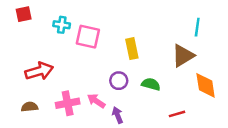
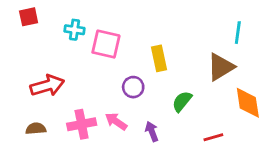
purple circle: (119, 81) -> (133, 87), moved
green semicircle: (151, 84) -> (182, 101), turned -66
purple arrow: (118, 115) -> (152, 131), moved

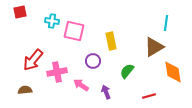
red arrow: (47, 86) -> (33, 60), turned 145
pink cross: (82, 124) -> (57, 72), moved

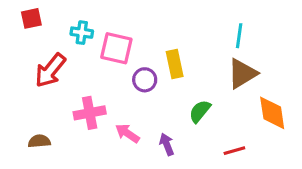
cyan line: (166, 23) -> (239, 36), moved
red arrow: (33, 60) -> (50, 70), moved
purple circle: (93, 61) -> (145, 80), moved

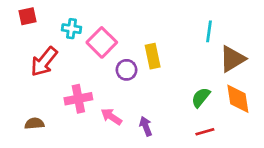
pink square: (116, 48) -> (102, 42), turned 32
brown triangle: (242, 73) -> (232, 59), moved
green semicircle: (200, 111) -> (201, 97), moved

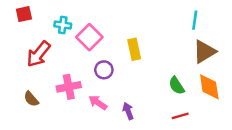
cyan line: (209, 31) -> (195, 20), moved
purple circle: (126, 70) -> (104, 70), moved
green semicircle: (201, 97) -> (177, 86), turned -72
brown semicircle: (34, 124) -> (31, 99), moved, turned -126

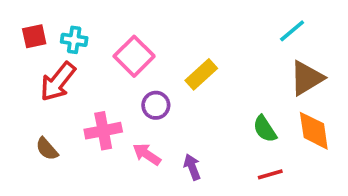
red square: (24, 14) -> (34, 36), moved
cyan line: (195, 20) -> (292, 31), turned 42
cyan cross: (63, 25) -> (74, 40), moved
yellow rectangle: (134, 49) -> (201, 74), turned 60

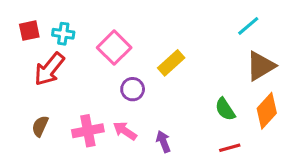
pink cross: (103, 131) -> (88, 131), moved
orange diamond: (314, 131) -> (267, 111), turned 51
brown semicircle: (47, 149) -> (40, 126), turned 65

